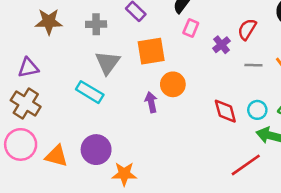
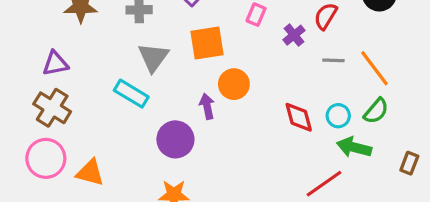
purple circle: (96, 150) -> (175, 139), moved

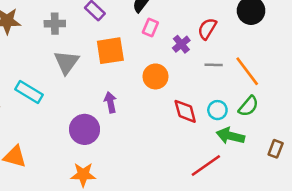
orange circle: (234, 84) -> (155, 76), moved
cyan rectangle: (131, 94) -> (29, 92), moved

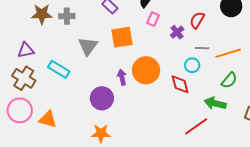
gray cross: (55, 24) -> (67, 16), moved
orange line: (247, 71) -> (228, 53), turned -70
orange circle: (155, 76) -> (146, 70), moved, size x1.4
cyan circle: (217, 110) -> (192, 65), moved

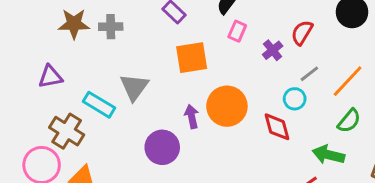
gray triangle: (88, 46) -> (134, 87), moved
gray line: (202, 48) -> (309, 74), turned -40
orange line: (228, 53) -> (348, 81), turned -30
brown cross: (24, 78) -> (67, 131), moved

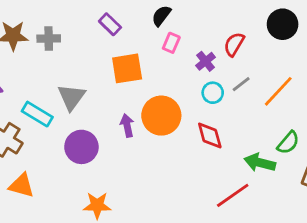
cyan circle: (295, 99) -> (213, 93), moved
green semicircle: (349, 121) -> (288, 143), moved
purple circle: (162, 147) -> (81, 147), moved

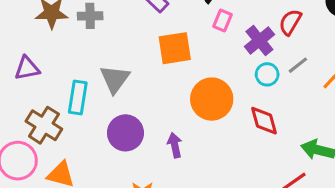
purple cross: (206, 61) -> (259, 41), size x1.4
cyan rectangle: (37, 114) -> (78, 97), turned 68
purple arrow: (127, 126) -> (175, 145), moved

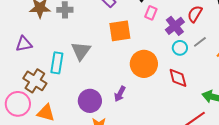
purple circle: (125, 133) -> (90, 101), moved
purple arrow: (175, 145) -> (120, 94), turned -140

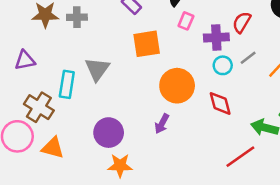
purple cross: (175, 26) -> (216, 37), turned 36
purple arrow: (120, 94) -> (162, 124), moved

